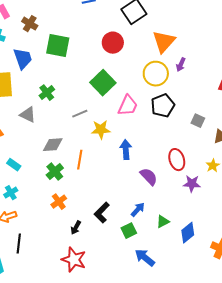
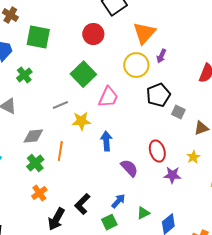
green cross: (47, 93) -> (24, 75), moved
black pentagon: (163, 106) -> (158, 95), moved
black arrow: (76, 228) -> (56, 219), size x1.6

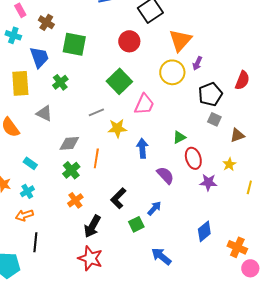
black pentagon: (158, 95) -> (210, 94), moved
black L-shape: (82, 204) -> (118, 198), moved
green triangle: (143, 213) -> (179, 137), moved
green square: (109, 222) -> (136, 224), moved

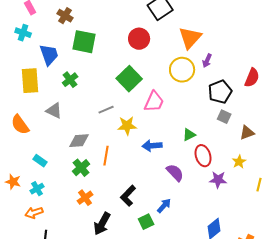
brown cross: (46, 22) -> (65, 16), moved
blue arrow: (142, 148) -> (152, 146), turned -90

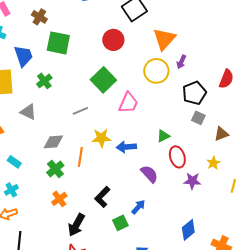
yellow star: (127, 126) -> (101, 138), moved

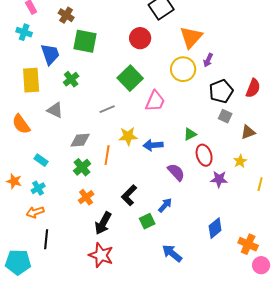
red semicircle: (226, 79) -> (253, 88), moved

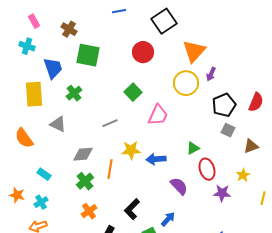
green square: (130, 78) -> (133, 92), size x0.7

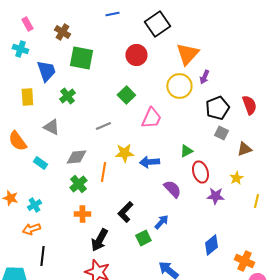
yellow rectangle: (34, 94) -> (27, 97), size x0.7
red semicircle: (256, 102) -> (249, 105), turned -42
cyan rectangle: (44, 174) -> (40, 163), moved
orange cross: (89, 211) -> (82, 214), turned 35

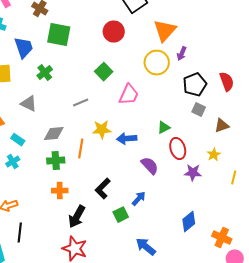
green cross: (78, 184) -> (56, 161), turned 36
cyan cross: (34, 205) -> (13, 162), moved

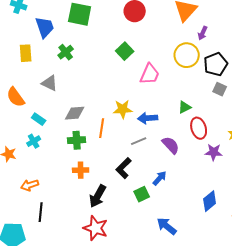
yellow circle: (157, 63) -> (187, 55), moved
gray line: (81, 103) -> (139, 141), moved

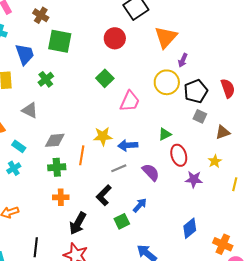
black line: (41, 212) -> (36, 247), moved

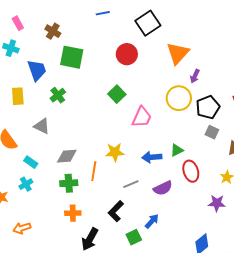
blue arrow: (128, 145) -> (152, 157), moved
purple semicircle: (151, 172) -> (163, 188), turned 108
purple star: (194, 179) -> (217, 203), moved

